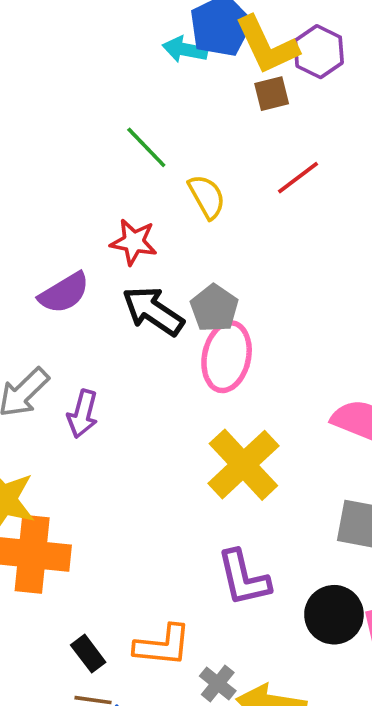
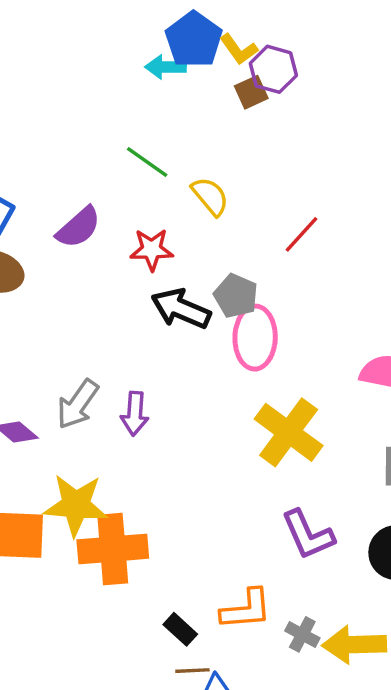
yellow L-shape: (267, 45) -> (239, 49), size x0.6
purple hexagon: (319, 52) -> (273, 69), moved
red line: (298, 178) -> (302, 234), moved
purple semicircle: (64, 293) -> (79, 227), moved

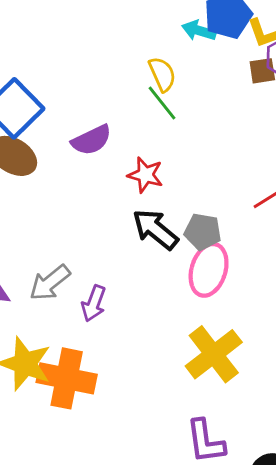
yellow semicircle: (210, 196) -> (162, 74), moved
gray pentagon: (236, 296) -> (203, 232), turned -30
orange cross: (113, 549) -> (67, 378), moved

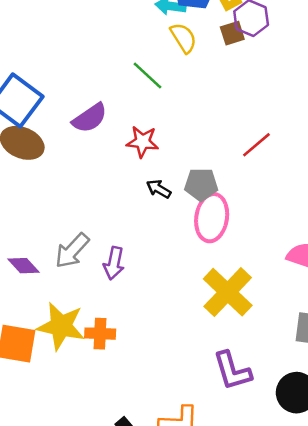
yellow semicircle: (162, 74) -> (183, 38), moved
black arrow: (155, 229) -> (159, 189), size x0.6
orange cross: (67, 378) -> (100, 334), size x0.6

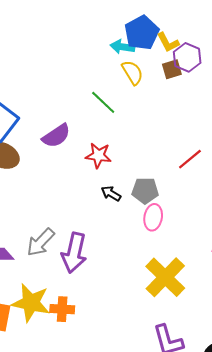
pink ellipse: (212, 218) -> (153, 217), size x0.7
purple arrow: (114, 263) -> (74, 253), size x1.5

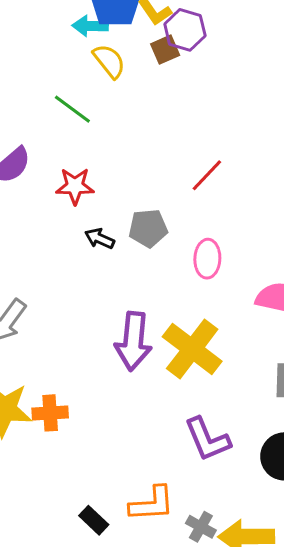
pink ellipse: (153, 217) -> (207, 259), moved
purple arrow: (74, 253) -> (133, 341), moved

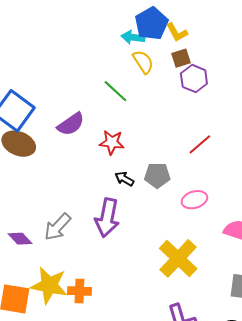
purple hexagon: (185, 30) -> (194, 79), moved
pink ellipse: (207, 259) -> (194, 200), turned 65
purple arrow: (133, 341) -> (107, 218), moved

